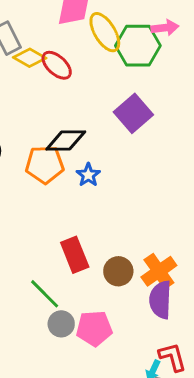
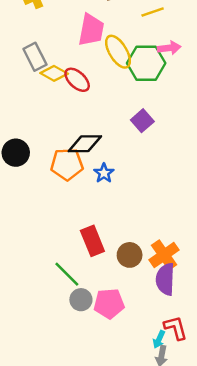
purple square: (133, 113) -> (142, 121), size x0.7

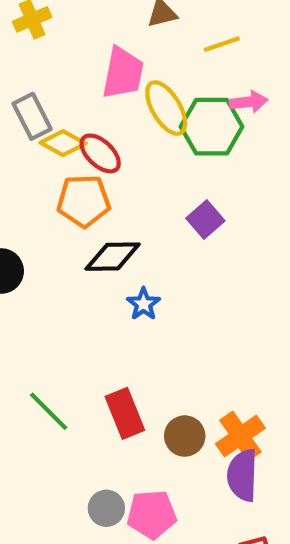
orange pentagon: (67, 164) -> (84, 201), moved
green line: (67, 274) -> (49, 411), moved

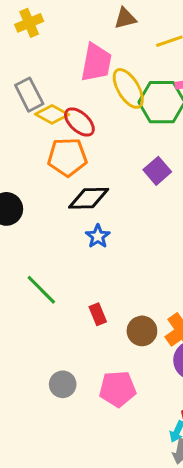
blue star: (143, 304) -> (98, 236), moved
green line: (49, 411) -> (41, 290), moved
red rectangle: (125, 413) -> (98, 314), size x0.6
gray circle: (106, 508) -> (63, 384), moved

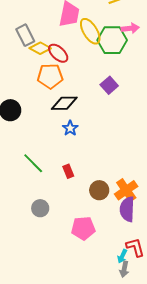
red rectangle: (98, 314) -> (68, 171), moved
gray circle: (63, 384) -> (40, 208), moved

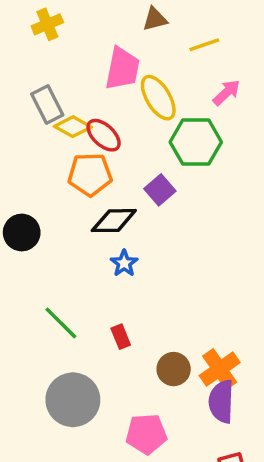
pink arrow: (130, 28) -> (226, 93), turned -36
green hexagon: (112, 40) -> (196, 142), moved
purple square: (109, 85) -> (160, 190), moved
gray circle: (40, 208) -> (73, 400), size x1.8

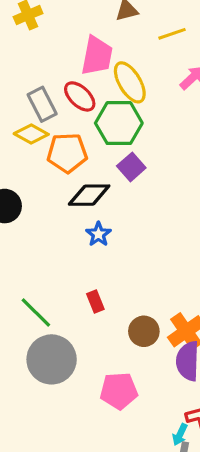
gray rectangle: (47, 104) -> (42, 104), moved
yellow diamond: (73, 127) -> (31, 134), moved
red ellipse: (104, 135) -> (80, 96), moved
green hexagon: (196, 142) -> (119, 123), moved
green line: (61, 323) -> (36, 312), moved

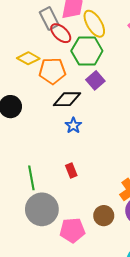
gray rectangle: (42, 104) -> (49, 18), moved
green line: (36, 312) -> (31, 178), turned 35
brown circle: (144, 331) -> (104, 216), moved
pink pentagon: (119, 391) -> (72, 230), moved

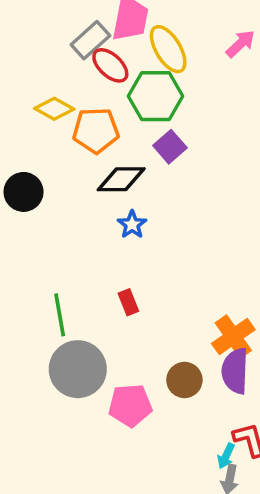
gray rectangle: (49, 18) -> (90, 40), turned 75

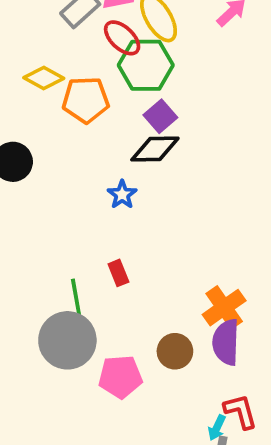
red ellipse: (110, 65) -> (122, 38), moved
black diamond: (121, 179) -> (155, 149), moved
green line: (60, 315) -> (77, 300), moved

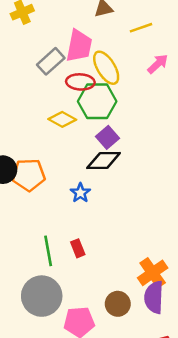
red ellipse: (122, 38) -> (80, 82), turned -40
yellow diamond: (44, 78) -> (62, 119), moved
orange pentagon: (86, 100) -> (29, 175), moved
green line: (77, 300) -> (48, 251), moved

